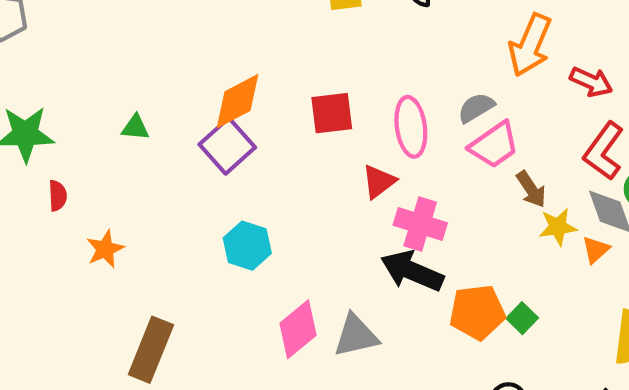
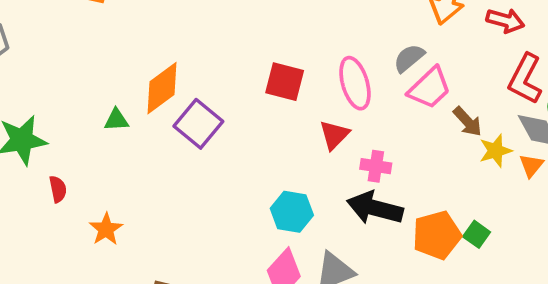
orange diamond: (238, 101) -> (162, 88), moved
red square: (332, 113) -> (285, 82), turned 30
pink cross: (420, 224) -> (376, 166), size x0.7
cyan hexagon: (247, 246) -> (292, 212), moved

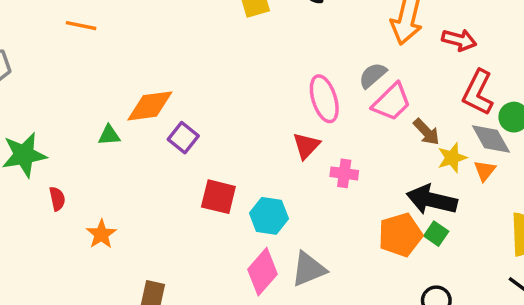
red square: (285, 82) -> (218, 197), moved
orange diamond: (162, 88) -> (150, 106), turned 30
purple square: (198, 124) -> (183, 138), size x0.7
black arrow: (375, 208) -> (432, 200), moved

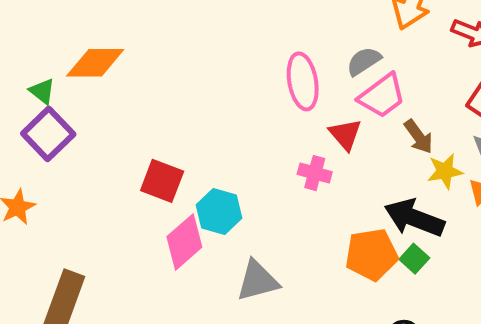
green triangle: (109, 135) -> (42, 91), turned 35
purple square: (183, 138) -> (48, 134), moved, size x1.4
red triangle: (306, 146) -> (345, 134), moved, turned -32
pink diamond: (262, 272) -> (184, 242), moved

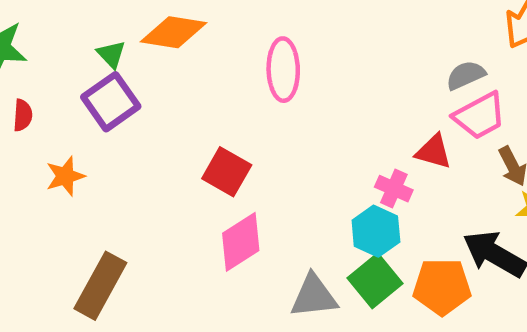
pink ellipse: (303, 81) -> (283, 70), moved
red triangle: (345, 134) -> (433, 152), turned -42
cyan hexagon: (219, 212) -> (376, 231), moved
green square: (414, 259) -> (375, 281), moved, size x1.6

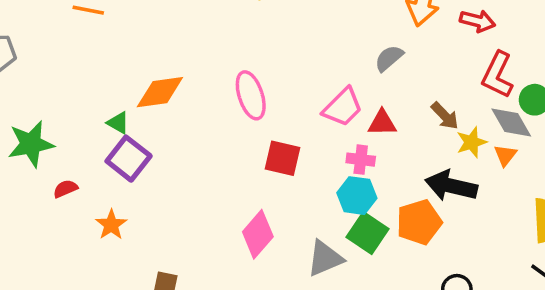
red semicircle: (23, 115) -> (65, 189), turned -100
pink trapezoid: (480, 116) -> (343, 107), moved
red square: (227, 172) -> (283, 158), moved

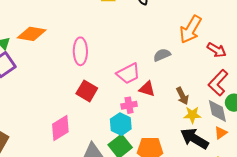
orange triangle: (505, 155) -> (221, 133), moved
pink cross: (361, 160) -> (129, 105), turned -35
black arrow: (451, 186) -> (194, 139), moved

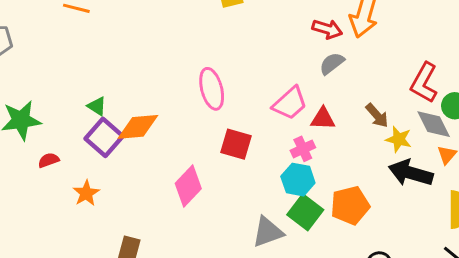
orange diamond: (32, 34) -> (138, 127), moved
red arrow: (217, 50) -> (327, 29), moved
yellow star: (192, 115) -> (399, 139), turned 30
pink diamond: (60, 128) -> (188, 186), moved

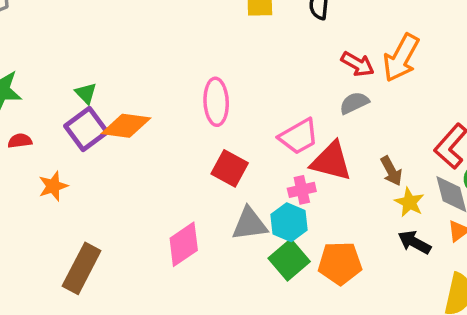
red triangle: (323, 119) -> (331, 161), size x1.5
black arrow: (411, 173) -> (414, 242), size x0.7
pink diamond: (188, 186) -> (184, 244), moved
gray triangle: (268, 232) -> (250, 224), moved

